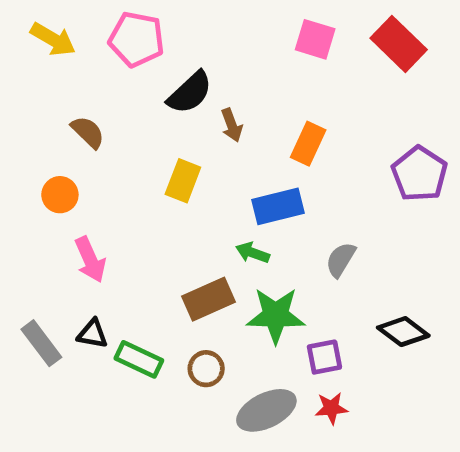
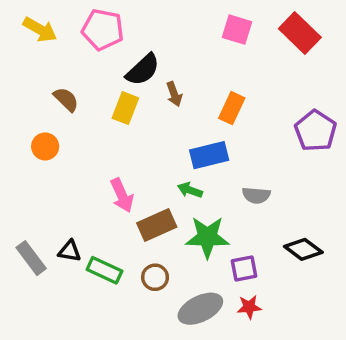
yellow rectangle: (183, 181) -> (125, 108), moved
pink arrow: (90, 260) -> (122, 195), moved
gray semicircle: (341, 260) -> (256, 195), turned -116

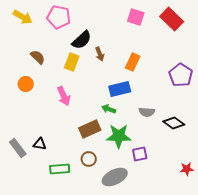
pink arrow: (122, 195) -> (64, 96), moved
black diamond: (303, 249) -> (174, 123), moved
green rectangle: (104, 270) -> (60, 169), moved, turned -30
red star: (249, 307) -> (187, 169), moved

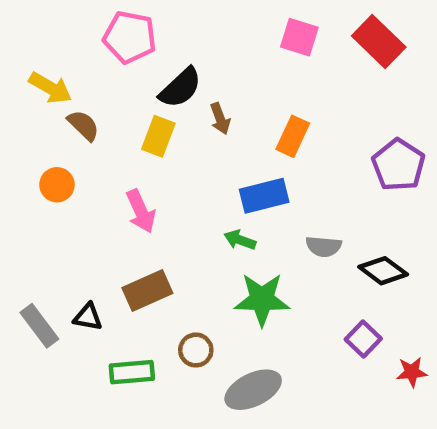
yellow arrow: (23, 17) -> (50, 88), moved
brown rectangle: (90, 129) -> (147, 291), moved
purple square: (140, 154) -> (363, 339), moved, turned -35

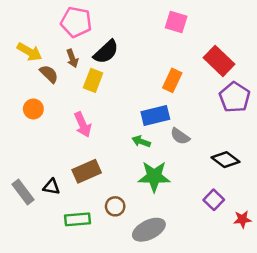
red rectangle: (379, 42) -> (219, 61), moved
brown arrow: (220, 119) -> (72, 58), moved
gray semicircle: (324, 246) -> (180, 136), moved, turned 30

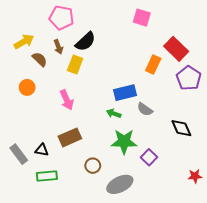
yellow arrow: (29, 52) -> (24, 42), turned -60
orange rectangle: (172, 80) -> (153, 64), moved
black diamond: (225, 160) -> (181, 128), turned 30
purple square: (214, 200) -> (149, 157), moved
green rectangle: (77, 219) -> (47, 176), moved

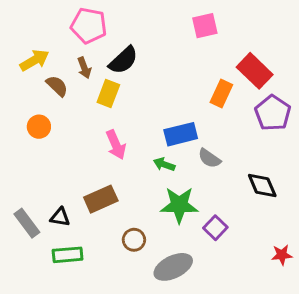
pink square: (142, 18) -> (205, 26), turned -30
pink arrow: (67, 100) -> (116, 145), moved

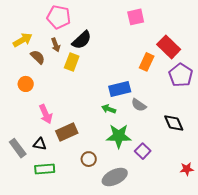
pink arrow: (116, 145) -> (46, 114), moved

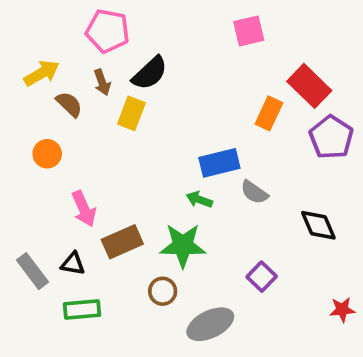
green star: (119, 136) -> (183, 245), moved

